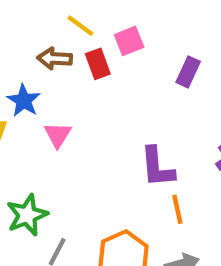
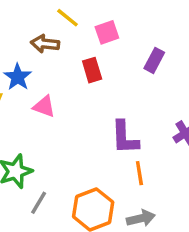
red rectangle: (98, 64) -> (92, 70), moved
pink triangle: (58, 135) -> (44, 107), turned -45

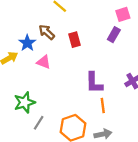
pink square: (107, 32) -> (123, 14), moved
brown arrow: (45, 44) -> (47, 32), moved, turned 35

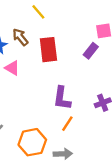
red rectangle: (74, 40) -> (48, 50), size x1.5
orange line: (103, 105) -> (67, 124), turned 32

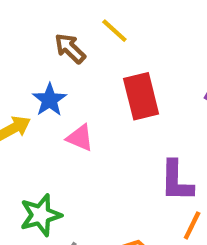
brown arrow: (20, 37) -> (70, 48), moved

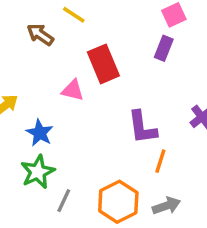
blue star: (49, 100) -> (40, 133), moved
pink triangle: (80, 138) -> (73, 90), moved

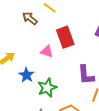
green star: (38, 172) -> (47, 88), moved

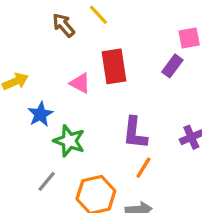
green star: (47, 88) -> (69, 141), turned 30

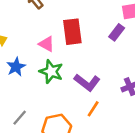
purple L-shape: (135, 133) -> (87, 82), turned -60
green star: (69, 141) -> (51, 72), moved

